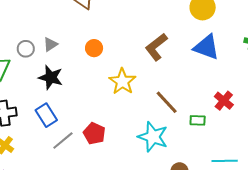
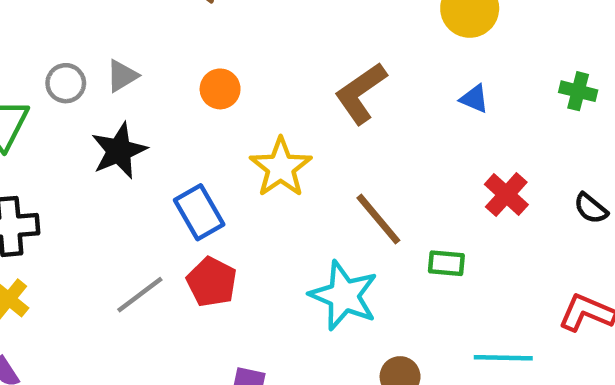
blue triangle: (206, 47) -> (474, 99), size x0.5
black star: (51, 77) -> (119, 151), turned 30
red cross: (224, 101) -> (506, 195), moved
blue rectangle: (46, 115) -> (199, 212), moved

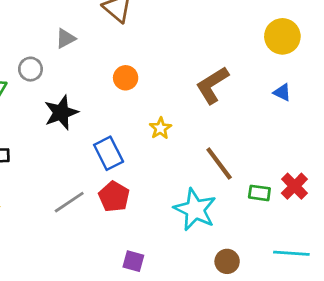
gray triangle: (122, 76) -> (66, 38), moved
yellow star: (281, 167) -> (160, 128), size x0.6
red cross: (506, 195) -> (294, 186), moved

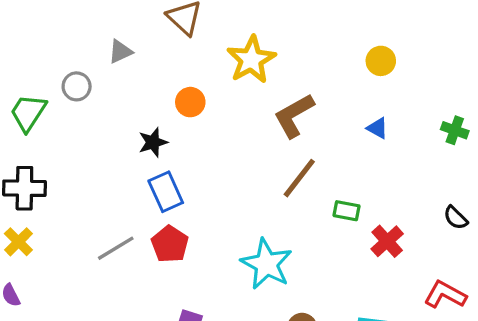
yellow circle: (282, 36) -> (381, 61), size x0.7
black star: (61, 113) -> (153, 142), moved, size x0.7
yellow star: (160, 128) -> (251, 60), moved, size x1.8
brown line: (219, 163) -> (299, 178), moved, turned 72
green rectangle: (259, 193) -> (347, 211), moved

